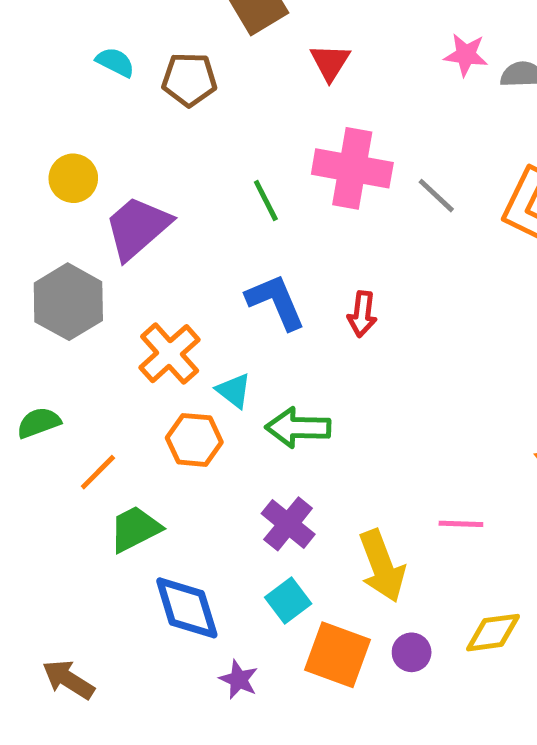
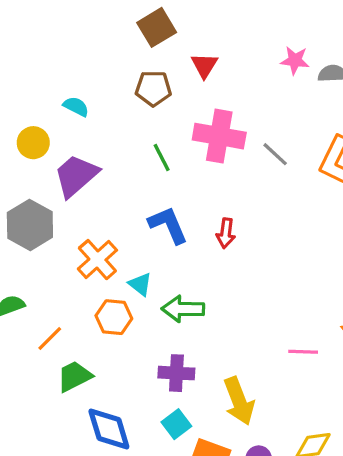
cyan semicircle: (115, 62) -> (76, 106), moved
brown pentagon: (189, 79) -> (153, 88), moved
purple cross: (288, 524) -> (176, 373), turned -36
pink line: (461, 524) -> (303, 352), moved

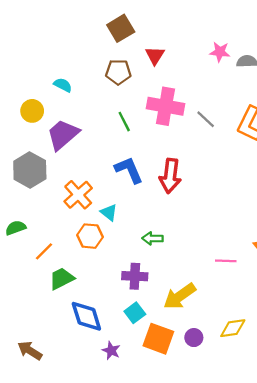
red arrow: (226, 233) -> (170, 176), size x1.6
green arrow: (183, 309) -> (153, 238), moved, size x0.7
yellow arrow: (239, 401) -> (180, 296), turned 76

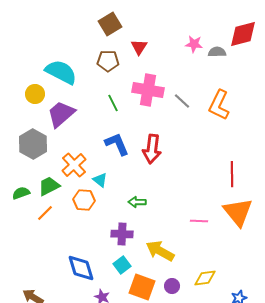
cyan semicircle: (63, 85) -> (61, 72), size x2.0
green trapezoid: (62, 279) -> (49, 186), moved
yellow arrow: (180, 296) -> (160, 251), turned 64

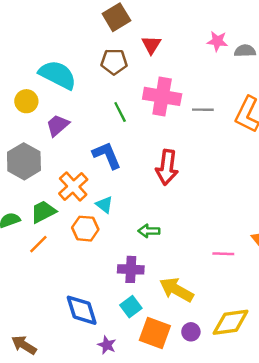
gray line: (182, 101) -> (203, 110), turned -42
purple trapezoid: (61, 114) -> (58, 125), size x0.7
blue L-shape: (117, 144) -> (107, 155), moved
yellow diamond: (205, 278) -> (231, 322), size x1.4

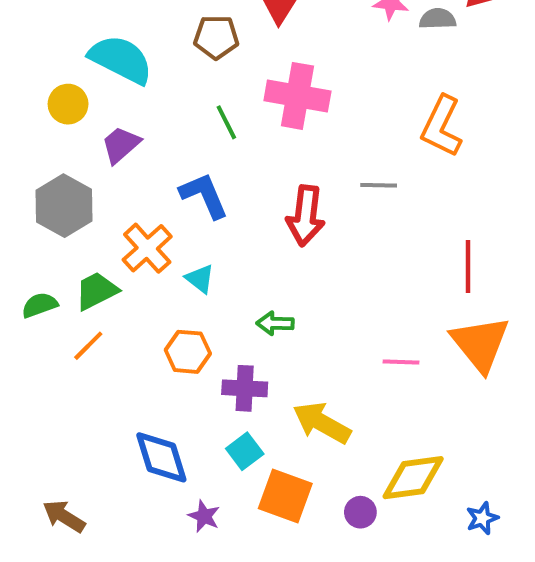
gray line: (203, 110) -> (379, 185), moved
orange hexagon: (85, 229) -> (188, 352), moved
purple circle: (191, 332) -> (360, 512), moved

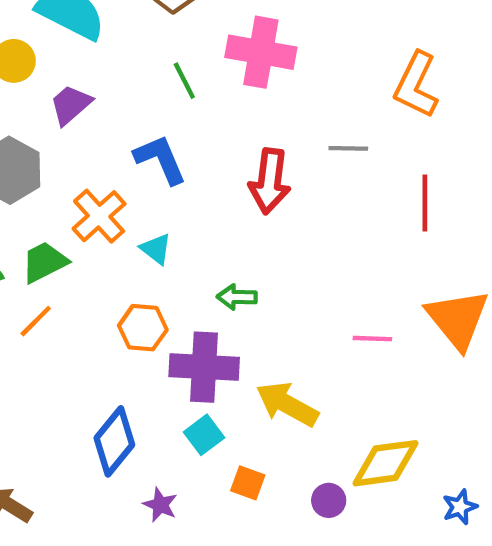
red line: (468, 267) -> (425, 203), moved
purple cross: (245, 388) -> (204, 367), size x1.4
blue diamond: (161, 457) -> (114, 441), turned 56
orange square: (285, 496) -> (248, 483), size x0.6

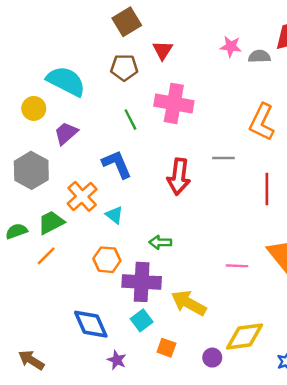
blue diamond: (114, 441) -> (91, 324), turned -63

